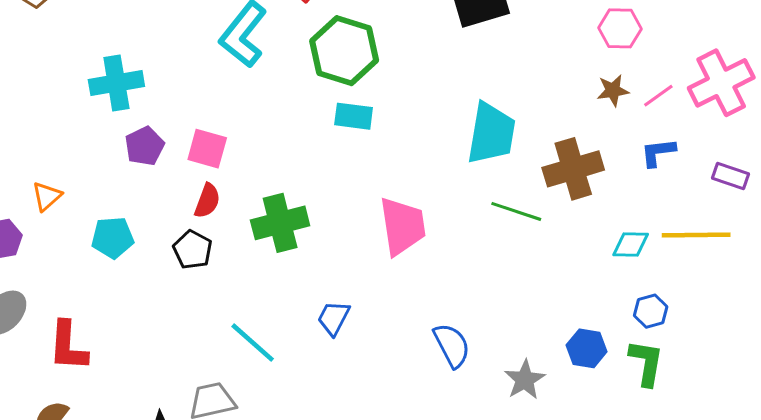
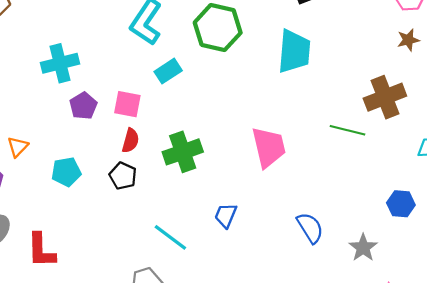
cyan rectangle: (354, 116) -> (168, 71), moved, turned -36
cyan trapezoid: (491, 133) -> (294, 51), moved
blue hexagon: (587, 348) -> (401, 204), moved

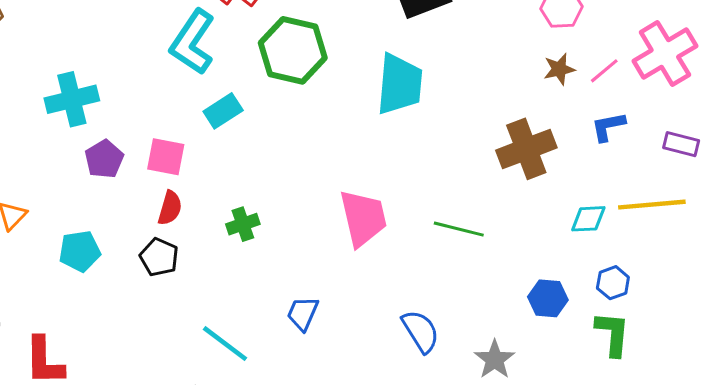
green line: (347, 130) -> (459, 229), moved
green cross: (183, 152) -> (243, 224), size x0.6

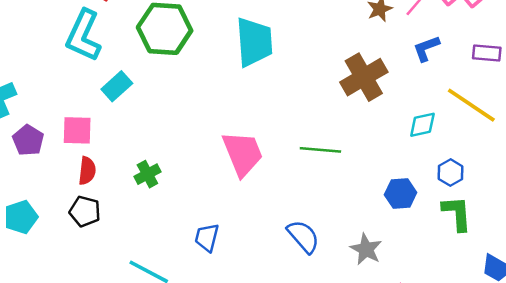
yellow line: (652, 205) -> (471, 105), turned 48

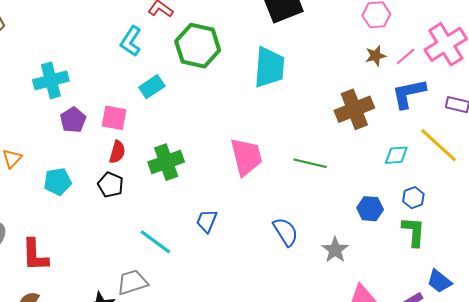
cyan L-shape: (83, 35) -> (131, 41), size x0.7
blue L-shape: (426, 48) -> (409, 93), size x1.5
green cross: (147, 174) -> (166, 162), size x1.6

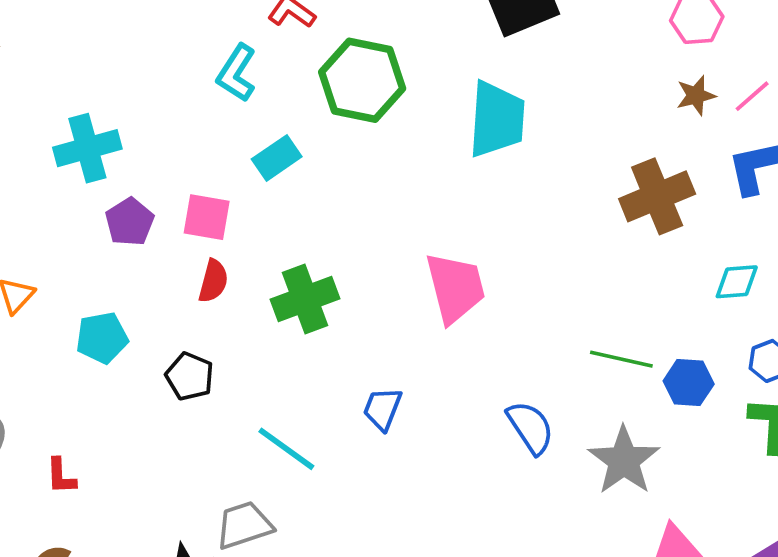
green line: (310, 163) -> (621, 359), moved
black pentagon: (111, 185) -> (190, 376), moved
gray star: (335, 250) -> (624, 460), size x1.4
red L-shape: (35, 255) -> (61, 476), size x0.6

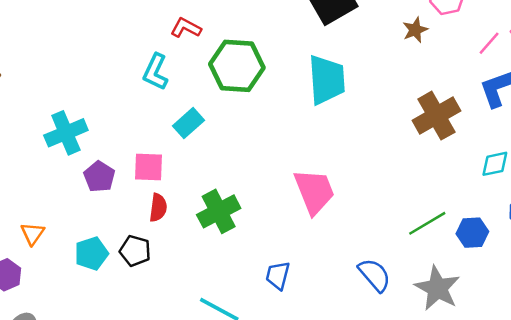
brown star: (696, 96) -> (415, 30), moved
green line: (621, 359) -> (427, 223), turned -36
black pentagon: (190, 376) -> (135, 251), moved

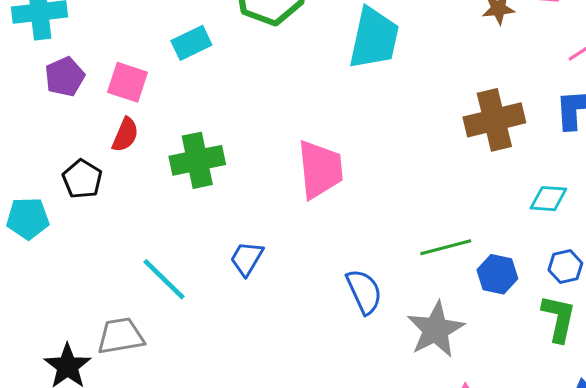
cyan pentagon: (91, 254) -> (28, 218), moved

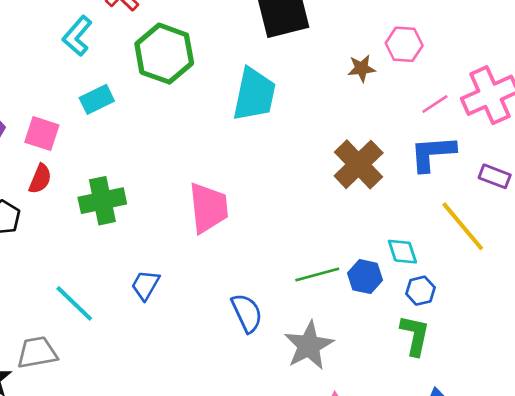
brown cross: (494, 120) -> (359, 164), turned -30
cyan diamond: (548, 199) -> (402, 252), moved, turned 68
blue hexagon: (497, 274) -> (365, 277), moved

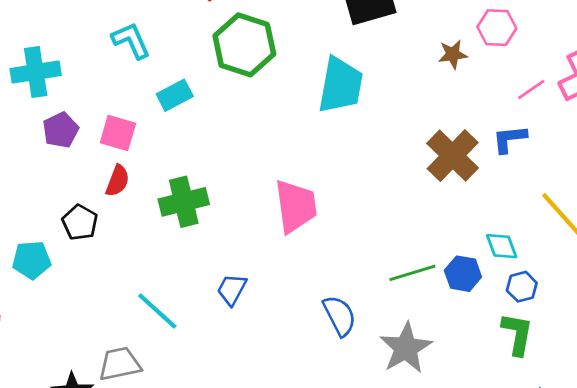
cyan L-shape: (77, 36) -> (131, 40), moved, turned 117
blue L-shape: (433, 153) -> (510, 139), moved, size x0.7

